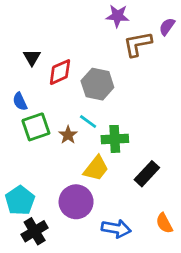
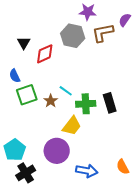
gray hexagon: (97, 84) -> (73, 36), moved
black rectangle: (147, 174) -> (110, 103), moved, turned -60

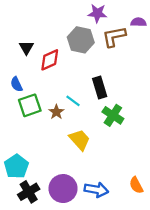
purple semicircle: (125, 20) -> (138, 22), turned 56
black rectangle: (110, 103) -> (100, 88), moved
green cross: (86, 104) -> (113, 115), moved, turned 36
yellow trapezoid: (72, 126) -> (80, 140), turned -80
purple circle: (57, 151) -> (63, 189), moved

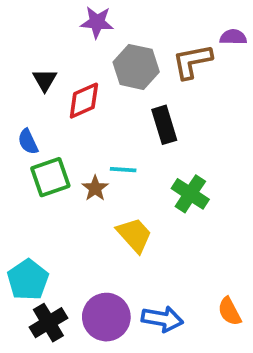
purple star: (97, 13) -> (97, 22), moved
black rectangle: (100, 88) -> (164, 125), moved
cyan line: (73, 101) -> (123, 170), turned -32

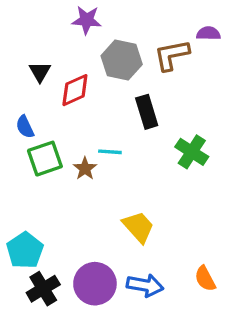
green cross: (190, 194) -> (192, 152), moved
yellow trapezoid: (134, 235) -> (138, 227), moved

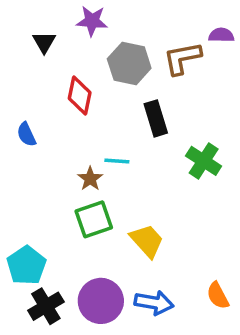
black triangle: (40, 72) -> (44, 42), moved
red diamond: (75, 90) -> (80, 95), turned -54
green square: (45, 159) -> (94, 219), moved

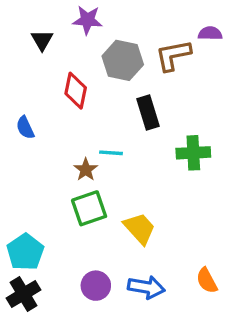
green cross: (204, 161) -> (193, 153), turned -36
purple circle: (101, 301) -> (96, 286), size x0.7
black cross: (46, 306) -> (24, 294), moved

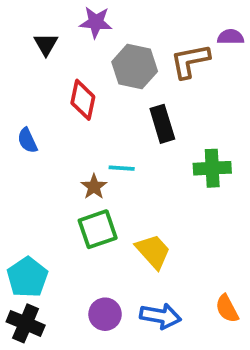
black cross: (24, 294) -> (26, 323), turned -36

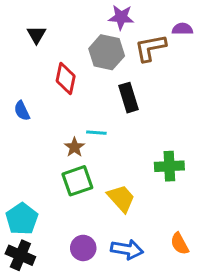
purple star: (96, 22) -> (121, 17), moved
green cross: (212, 168) -> (169, 166), moved

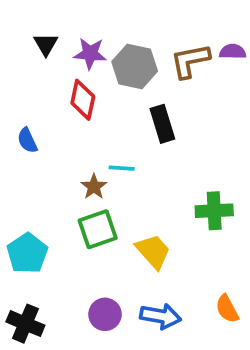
purple star: (121, 17) -> (90, 53), moved
purple semicircle: (183, 29) -> (233, 52), moved
cyan pentagon: (22, 219) -> (27, 253), moved

